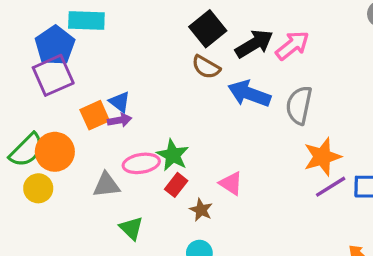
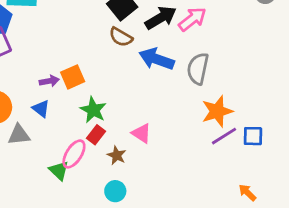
blue triangle: (120, 102) -> (41, 109), moved
orange square: (95, 115) -> (73, 77), moved
pink ellipse: (141, 163) -> (74, 154), moved, turned -48
gray triangle: (106, 185) -> (19, 135), moved

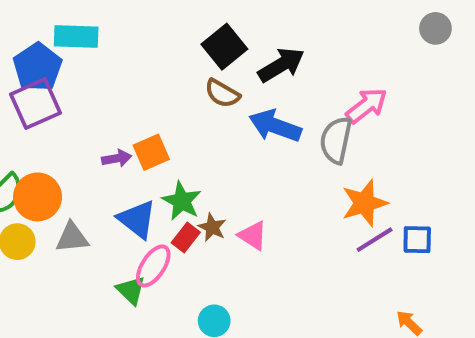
pink arrow: (192, 19) -> (366, 106), moved
blue triangle: (41, 109) -> (137, 219), moved, size x1.5
brown star: (117, 155) -> (212, 227), moved

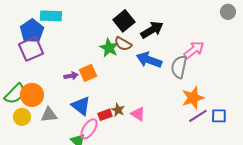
green star: (182, 201) -> (109, 48), moved
red rectangle: (186, 238) -> (105, 115), turned 32

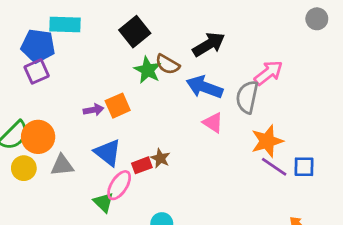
black square: (124, 21) -> (135, 32), moved
blue pentagon: (32, 31) -> (38, 46), turned -30
purple square: (31, 49) -> (37, 71), size x0.7
pink triangle: (138, 114) -> (213, 123), moved
purple line: (198, 116) -> (274, 167), turned 66

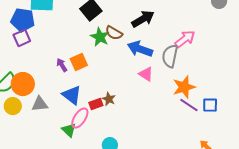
purple arrow: (94, 110) -> (62, 65), turned -112

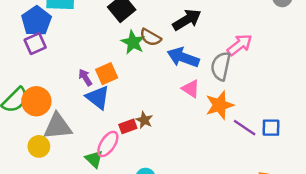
blue pentagon: (23, 20) -> (36, 21), turned 30
orange star: (184, 87) -> (220, 105), moved
blue triangle: (72, 95) -> (98, 98), moved
gray triangle: (40, 104) -> (58, 126), size x1.4
yellow circle: (13, 106) -> (39, 146), moved

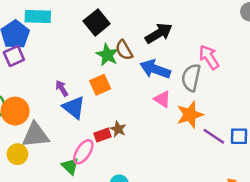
brown semicircle: (151, 37) -> (124, 50), turned 30
pink arrow: (240, 45) -> (209, 57), turned -85
orange square: (107, 74) -> (100, 85), moved

